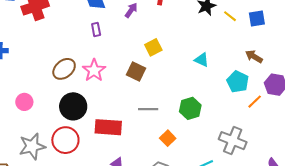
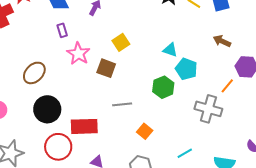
pink star: (94, 70) -> (78, 54), moved
cyan pentagon: (238, 82) -> (186, 69), moved
green hexagon: (190, 108) -> (163, 87), moved
red circle: (65, 140) -> (58, 147), moved
gray cross: (233, 141) -> (208, 109), moved

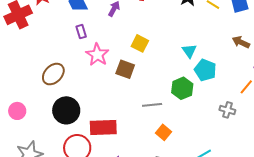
yellow square: (121, 42) -> (140, 43), turned -30
cyan triangle: (170, 50) -> (189, 51), turned 35
gray line: (122, 104) -> (152, 105), moved
gray cross: (208, 109) -> (227, 110), size x0.6

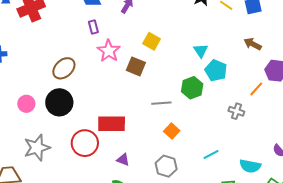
black circle: (66, 110) -> (59, 102), moved

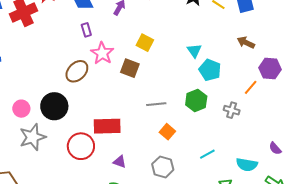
brown ellipse: (64, 68) -> (77, 71), moved
green hexagon: (192, 88) -> (196, 101), moved
gray star: (37, 148) -> (33, 137), moved

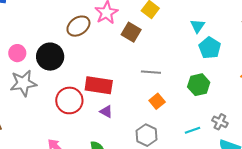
green hexagon: (196, 101) -> (199, 85), moved
gray cross: (232, 110) -> (220, 122), moved
purple triangle: (120, 162) -> (106, 112), moved

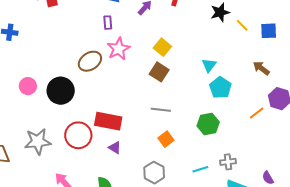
brown square: (131, 32) -> (159, 72), moved
gray star: (23, 83) -> (38, 142), moved
gray cross: (220, 122) -> (228, 162), turned -35

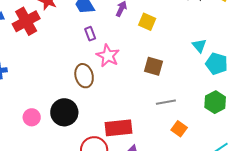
yellow square: (162, 47) -> (147, 22), moved
brown ellipse: (90, 61) -> (84, 76), turned -55

